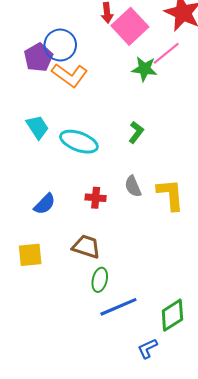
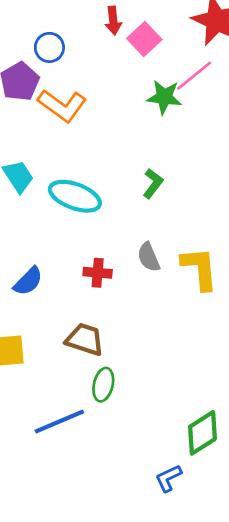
pink square: (130, 26) -> (144, 39), size x0.7
blue circle: (60, 45) -> (49, 47), moved, size x0.7
blue line: (118, 307) -> (59, 421), moved

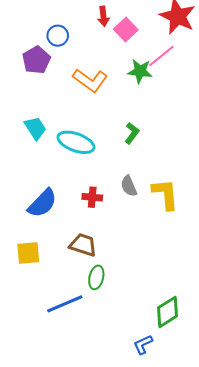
orange L-shape: (62, 106) -> (90, 80), moved
blue semicircle: (28, 281) -> (42, 203), size x1.4

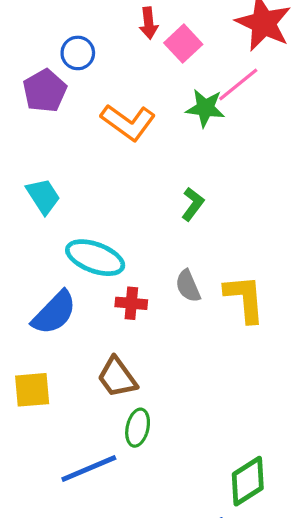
cyan ellipse: (76, 142) -> (95, 258), moved
brown trapezoid: (83, 245) -> (117, 377), turned -144

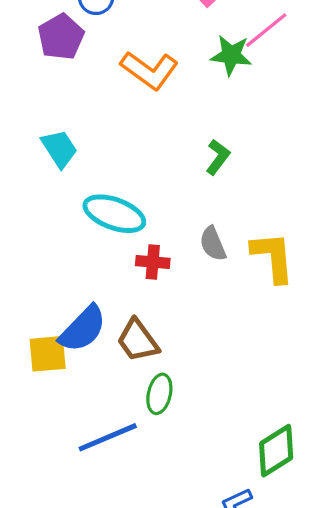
blue semicircle: (54, 313) -> (83, 329), moved

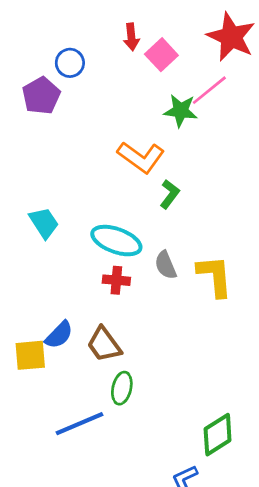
orange L-shape: (149, 70) -> (141, 157), moved
cyan trapezoid: (59, 149) -> (44, 223), moved
cyan ellipse: (114, 214) -> (116, 241), moved
blue semicircle: (83, 329) -> (59, 335), size x0.7

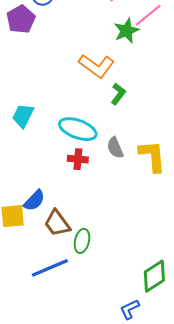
green star: (181, 111) -> (127, 31), turned -30
cyan trapezoid: (44, 223) -> (23, 116), turned -120
brown trapezoid: (104, 344) -> (57, 223), moved

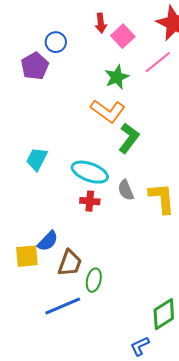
green star: (127, 31) -> (117, 77), moved
green L-shape: (118, 94) -> (129, 138), size x1.4
brown trapezoid: (57, 223) -> (70, 263), turned -124

